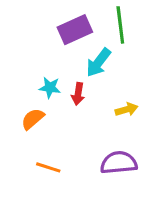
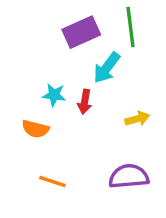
orange semicircle: (33, 119) -> (35, 129), turned -125

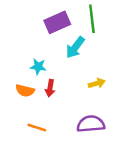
red arrow: (85, 102) -> (50, 88), moved

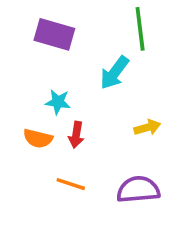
purple rectangle: (57, 22) -> (54, 34), moved, turned 40
orange line: (37, 128) -> (71, 184), moved

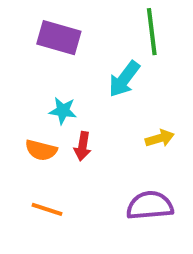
orange line: (71, 184) -> (47, 209), moved

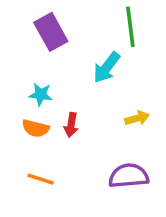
purple rectangle: (59, 38) -> (51, 32), turned 45
cyan star: (63, 111) -> (41, 94), moved

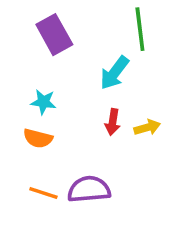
red arrow: (71, 125) -> (113, 122), moved
purple semicircle: (129, 176) -> (89, 189), moved

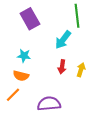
yellow arrow: (147, 127) -> (81, 70), turned -56
orange line: (43, 193) -> (13, 95), moved, turned -63

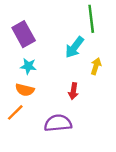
purple rectangle: (30, 19) -> (24, 34), moved
red arrow: (62, 67) -> (73, 91), moved
yellow arrow: (81, 70) -> (96, 66), moved

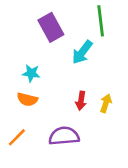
purple rectangle: (24, 34) -> (51, 27), moved
yellow arrow: (96, 66) -> (106, 103), moved
orange line: (15, 112) -> (17, 137), moved

